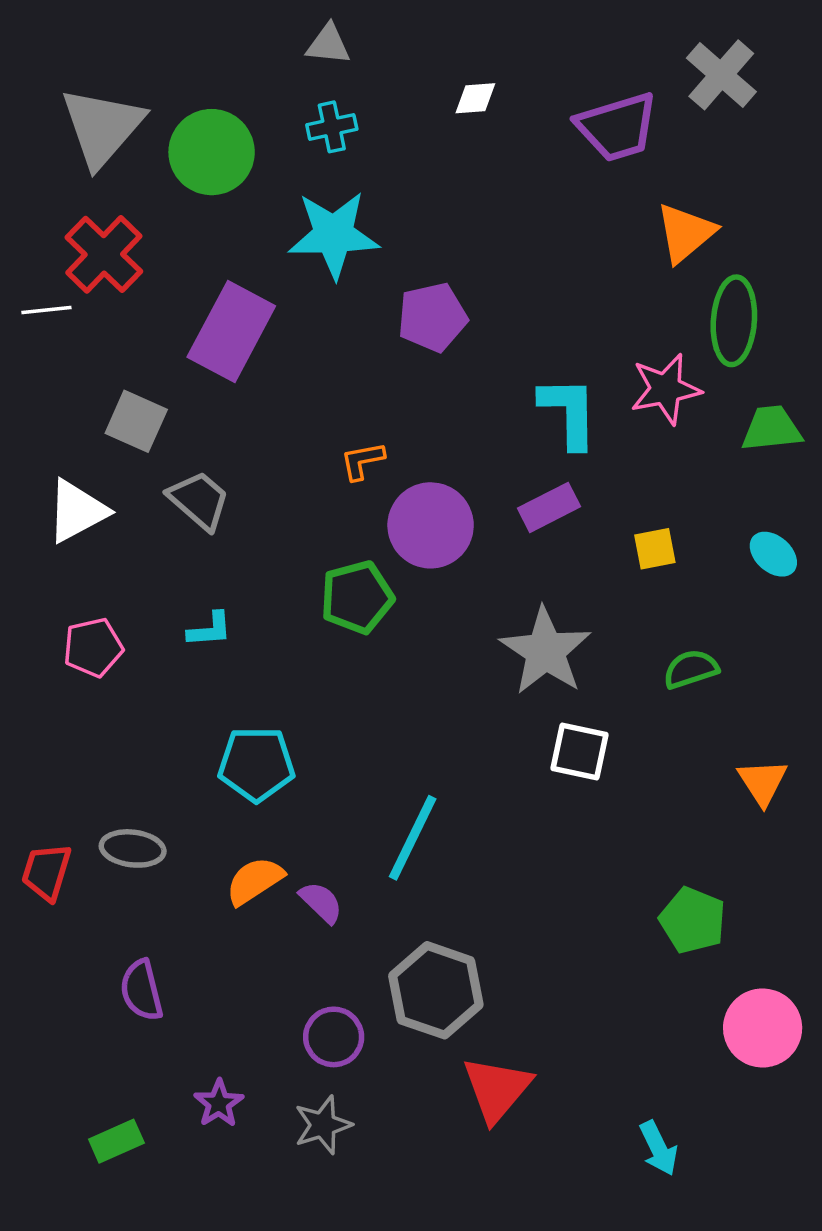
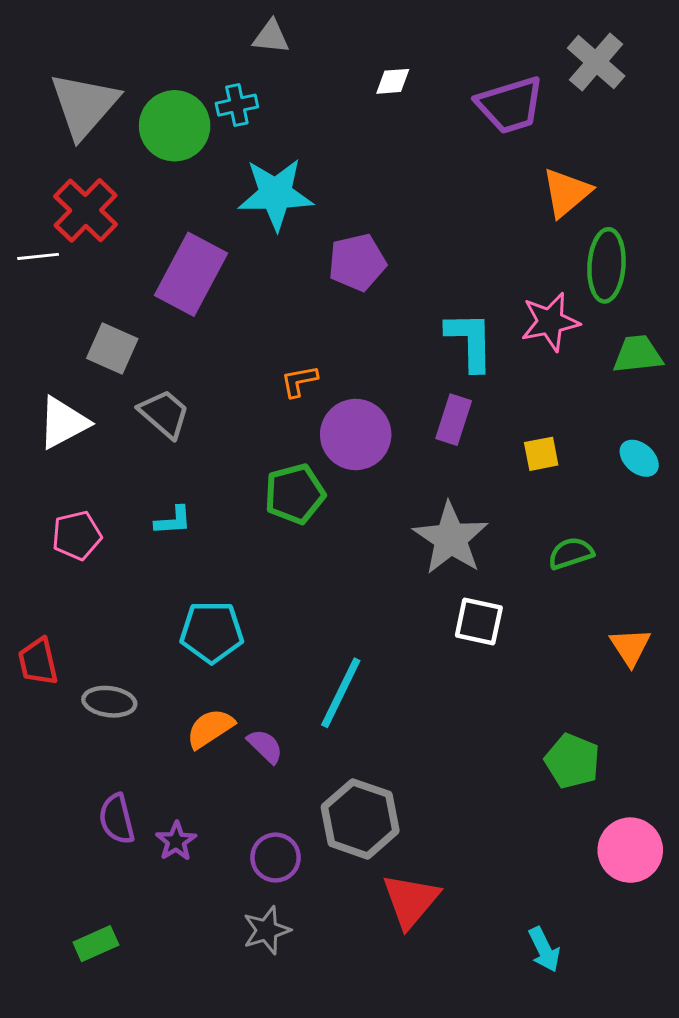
cyan cross: (332, 127) -> (237, 105), moved
purple rectangle: (549, 507) -> (454, 420), turned -45
red trapezoid: (46, 872) -> (38, 662), moved, turned -30
purple star: (219, 1103) -> (176, 841), moved

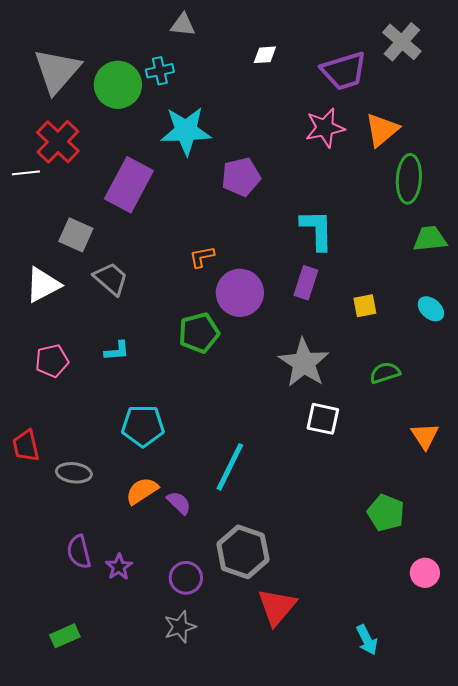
pink star: (550, 322) -> (325, 128), moved
pink circle: (630, 850) -> (425, 573), size x0.7

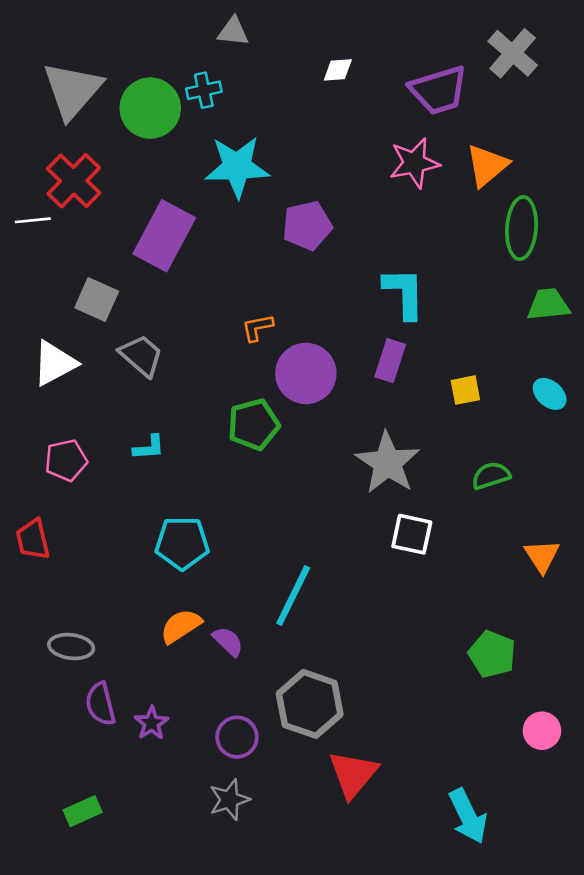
red trapezoid: (26, 446) -> (33, 539), moved
gray ellipse: (74, 473) -> (71, 647), moved
cyan arrow: (367, 640) -> (468, 816), size x1.4

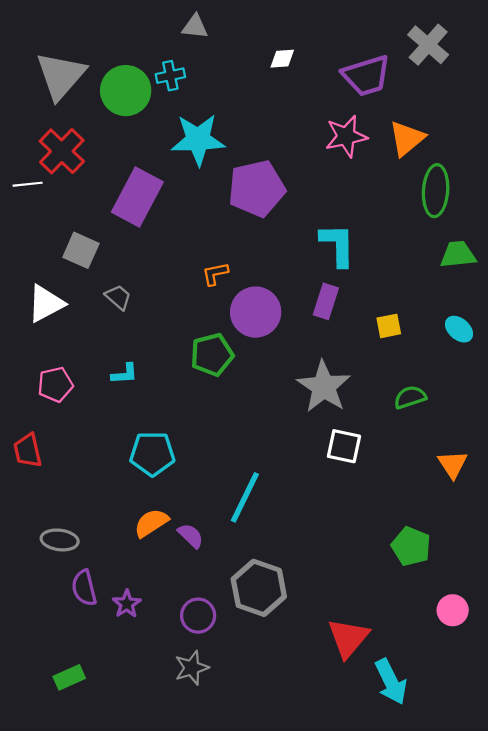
purple pentagon: (307, 225) -> (257, 189), size x1.4
gray trapezoid: (141, 356) -> (118, 297), size x0.7
red triangle: (353, 774) -> (348, 638), moved

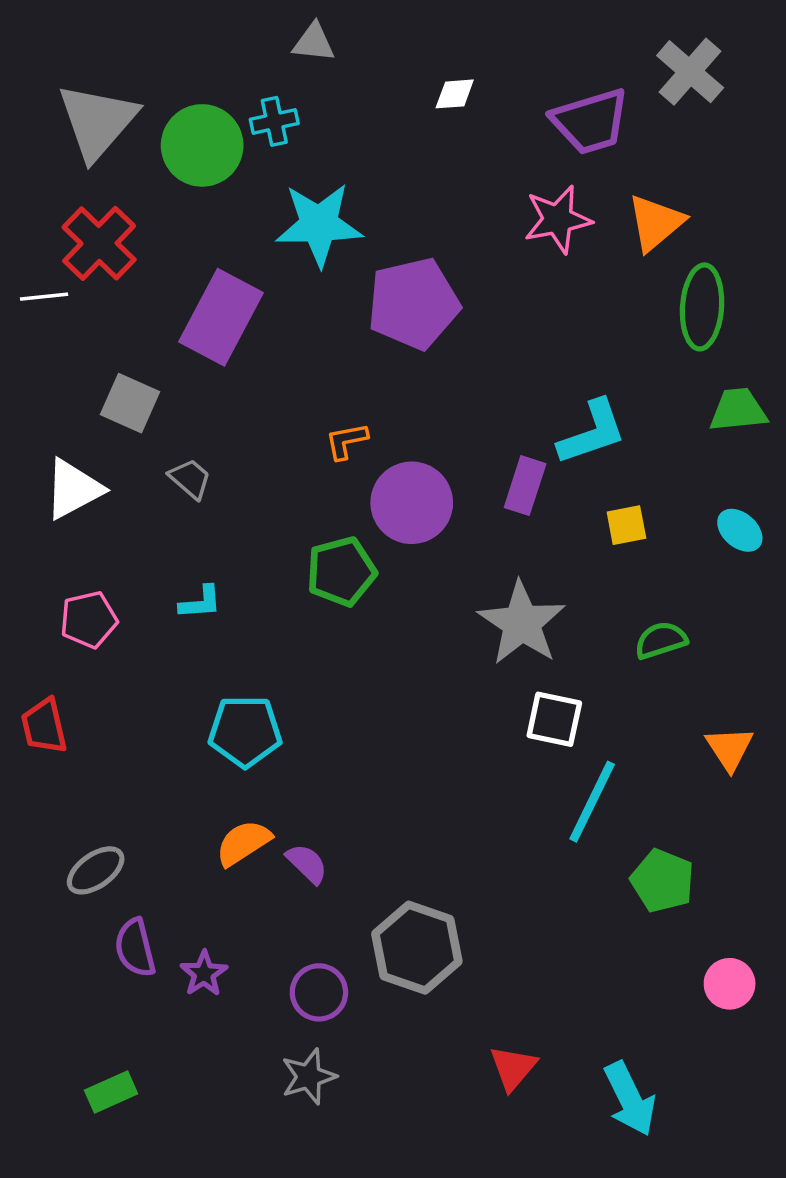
cyan L-shape: (338, 245) -> (592, 432), moved, turned 72
cyan line: (245, 497) -> (592, 802), moved
gray ellipse: (60, 540) -> (96, 870), turned -42
red triangle: (348, 638) -> (513, 1068), moved, size x0.7

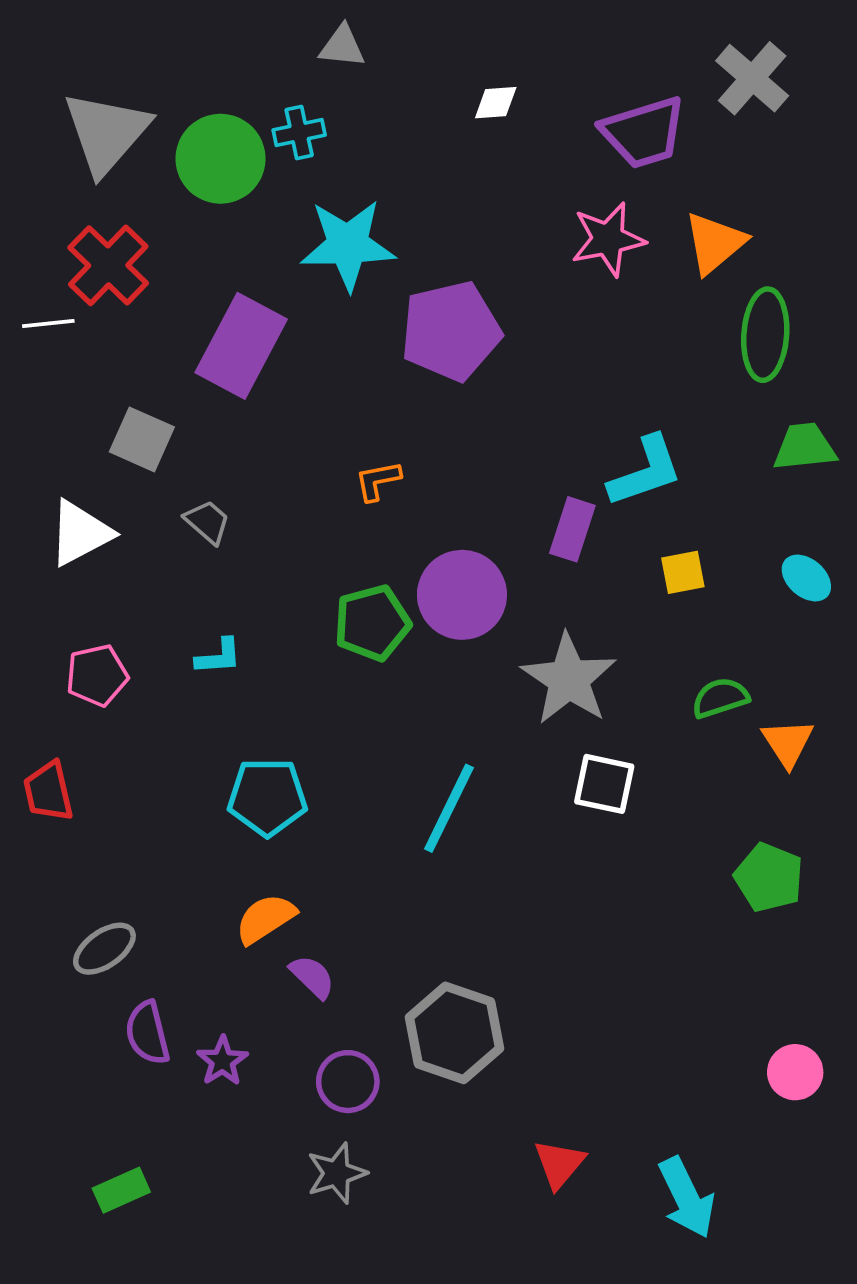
purple circle: (412, 503) -> (462, 595), moved
orange triangle: (730, 748) -> (788, 743), moved
cyan line: (592, 802) -> (449, 808), moved
purple semicircle: (307, 864) -> (312, 977), moved
green pentagon: (663, 881) -> (769, 878), moved

